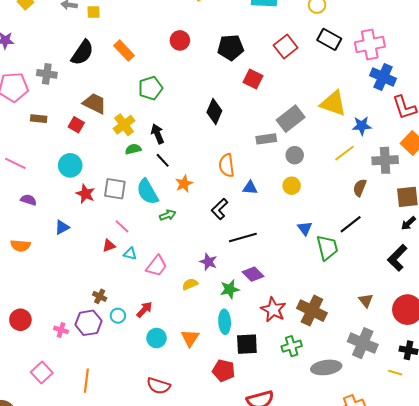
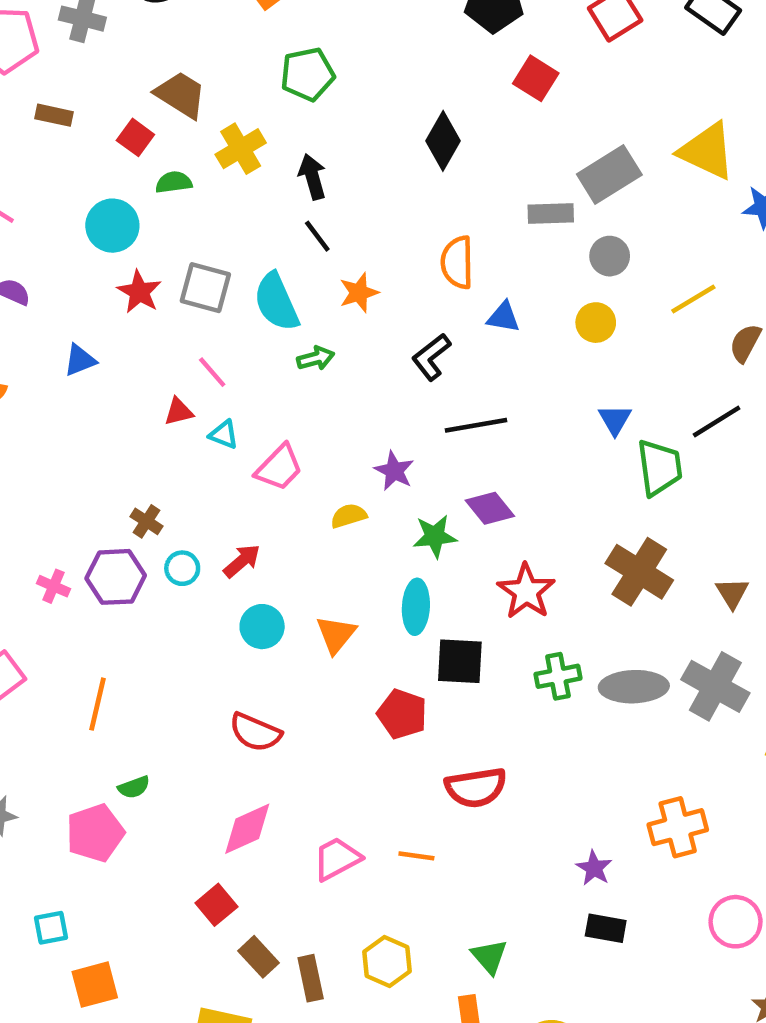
green semicircle: (133, 149) -> (174, 182), moved
yellow line: (344, 153) -> (693, 299), moved
brown cross: (312, 311) -> (639, 572), moved
gray ellipse: (326, 367) -> (634, 687), moved

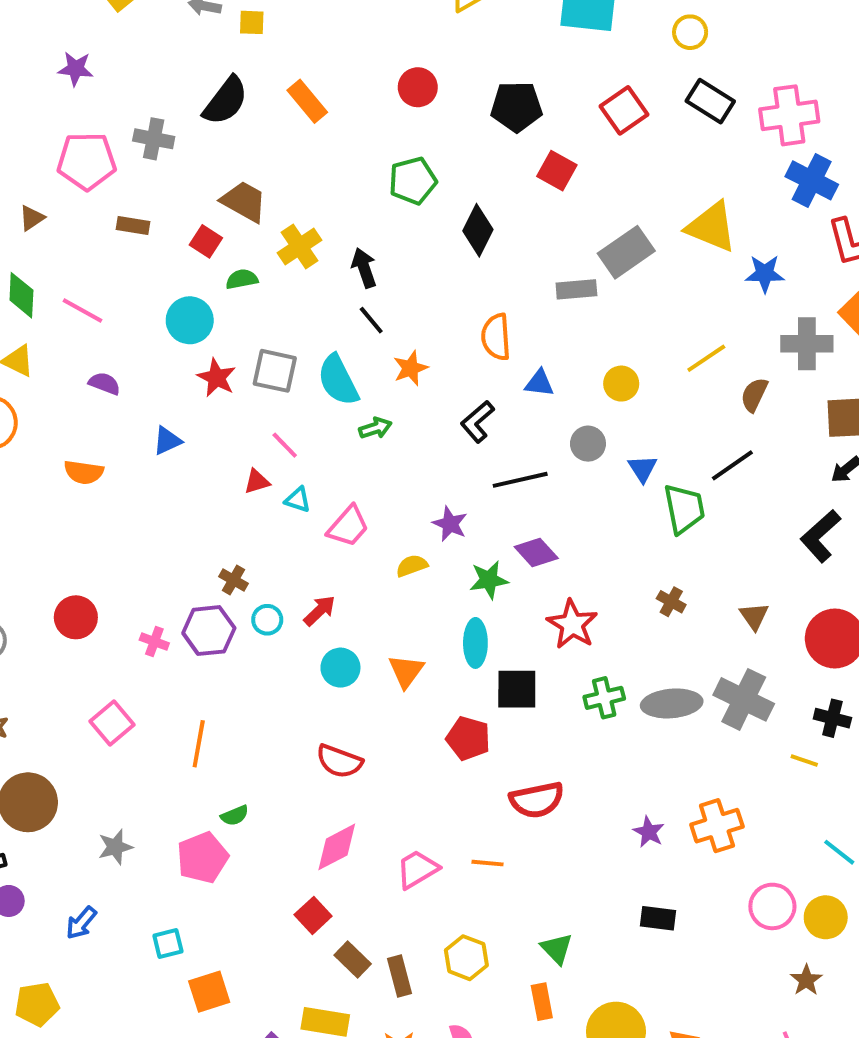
green pentagon: (307, 74) -> (413, 181), moved
gray circle: (610, 256) -> (588, 444), moved
brown cross: (639, 572) -> (671, 602), size x0.5
purple star: (594, 868) -> (649, 832), moved

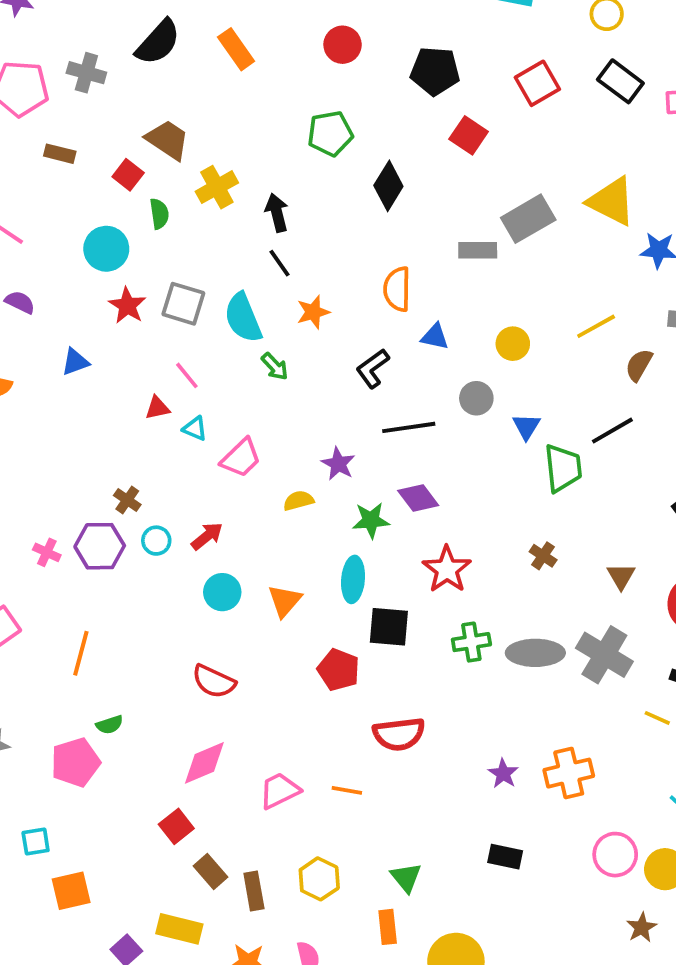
green semicircle: (242, 279) -> (159, 214), turned 88
green arrow: (375, 428) -> (275, 366), turned 60

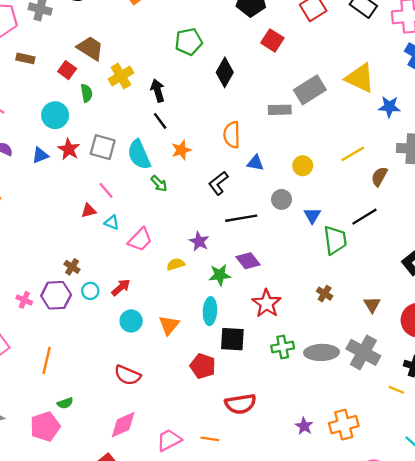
blue triangle: (75, 362) -> (40, 155), moved

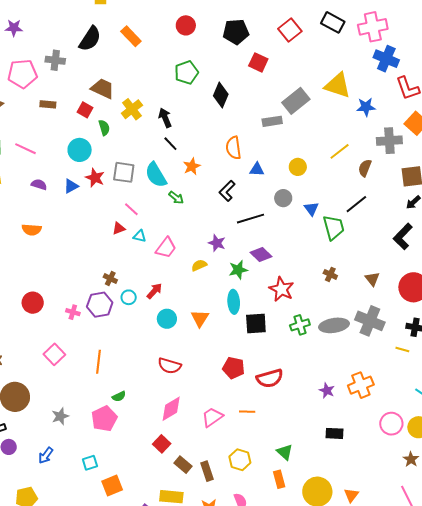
red pentagon: (203, 366) -> (234, 368), moved

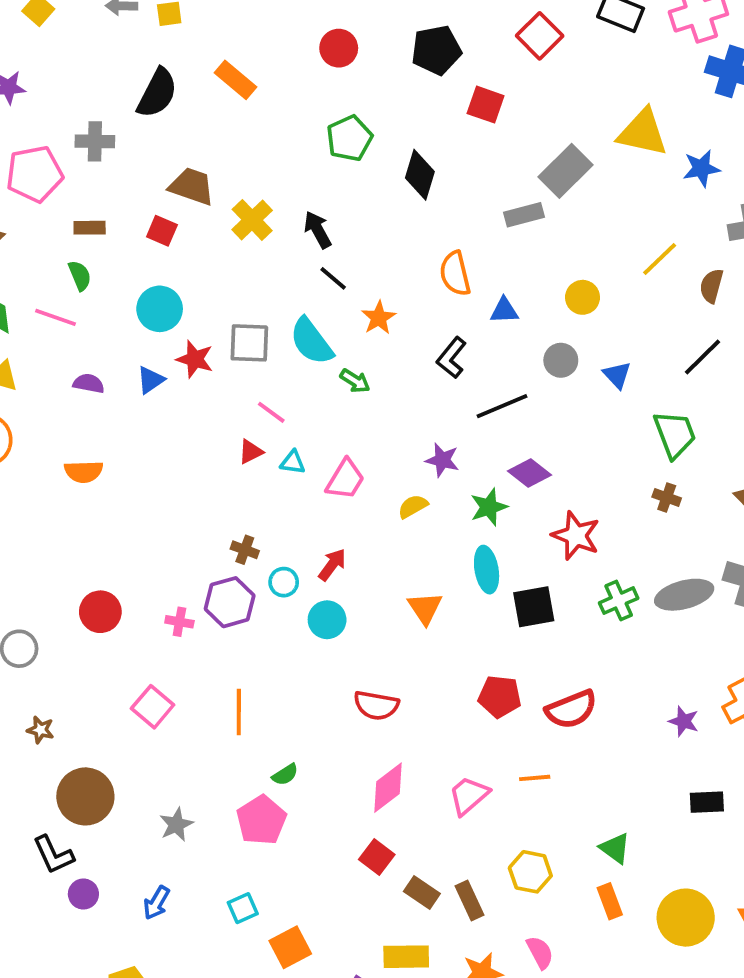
green semicircle: (104, 128) -> (80, 276), moved
green trapezoid: (334, 227) -> (675, 434), moved
cyan circle: (167, 319) -> (327, 620), moved

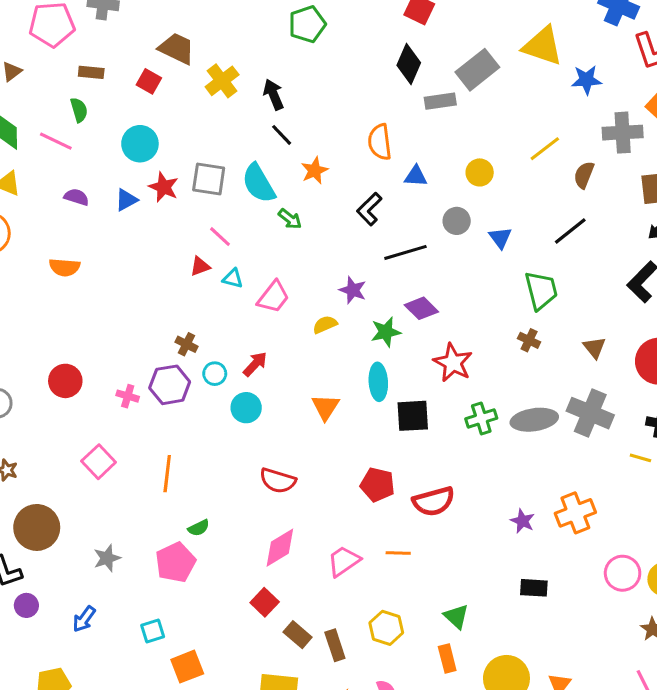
black diamond: (420, 175) -> (409, 64), moved

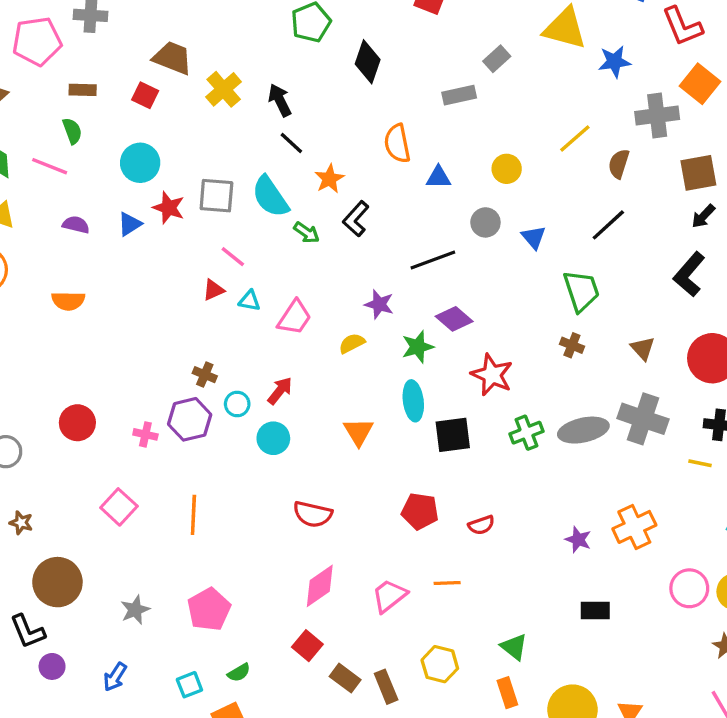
black diamond: (409, 64) -> (368, 62), moved
gray rectangle: (477, 70) -> (497, 59), size x0.6
black L-shape: (369, 209) -> (356, 219), moved
red semicircle: (434, 501) -> (481, 525), size x0.6
green semicircle: (199, 528) -> (239, 673), moved

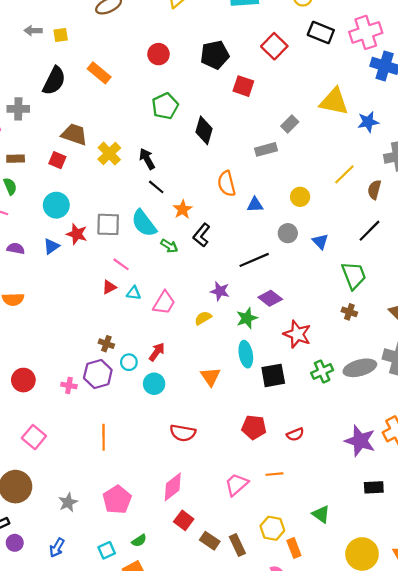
pink square: (119, 507) -> (34, 437), moved
purple star: (578, 540) -> (360, 441), size x1.8
pink diamond: (320, 586) -> (173, 487), moved
orange rectangle: (507, 693) -> (294, 548), moved

